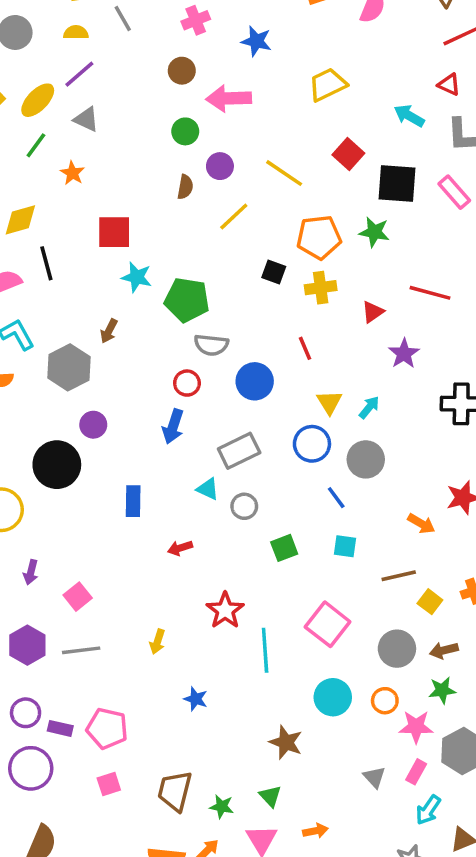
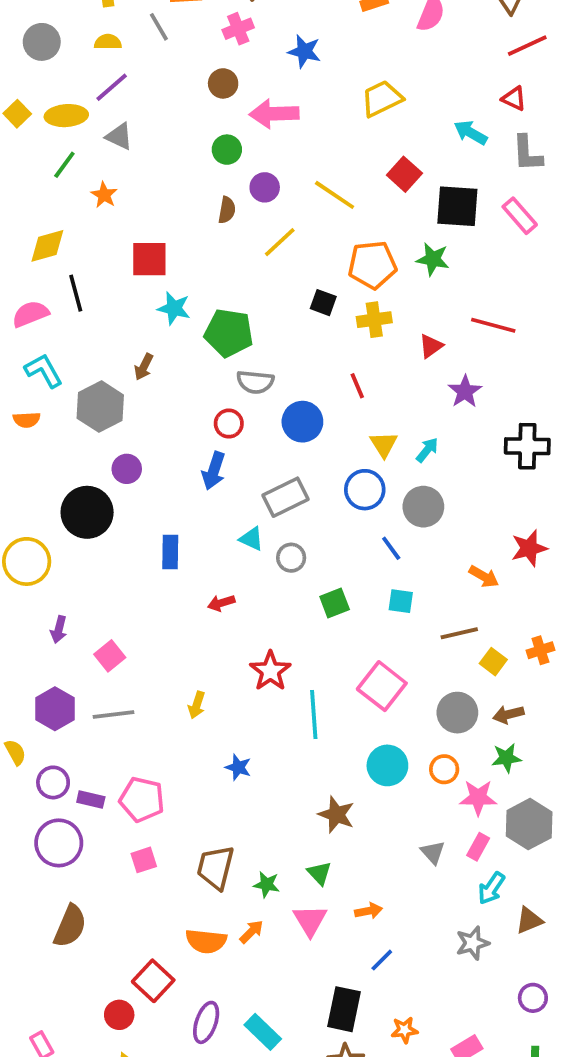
yellow ellipse: (38, 100) -> (66, 116), turned 42

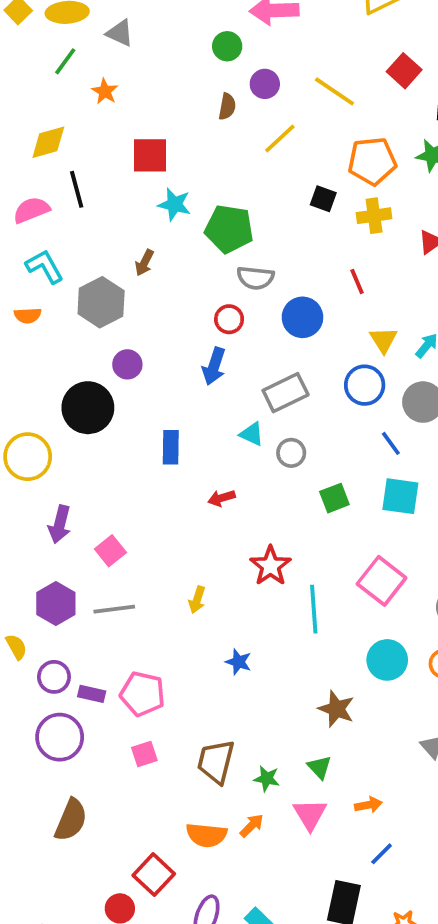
cyan square: (401, 601) -> (400, 496), size x1.5
purple arrow: (59, 629) -> (60, 524), size x1.4

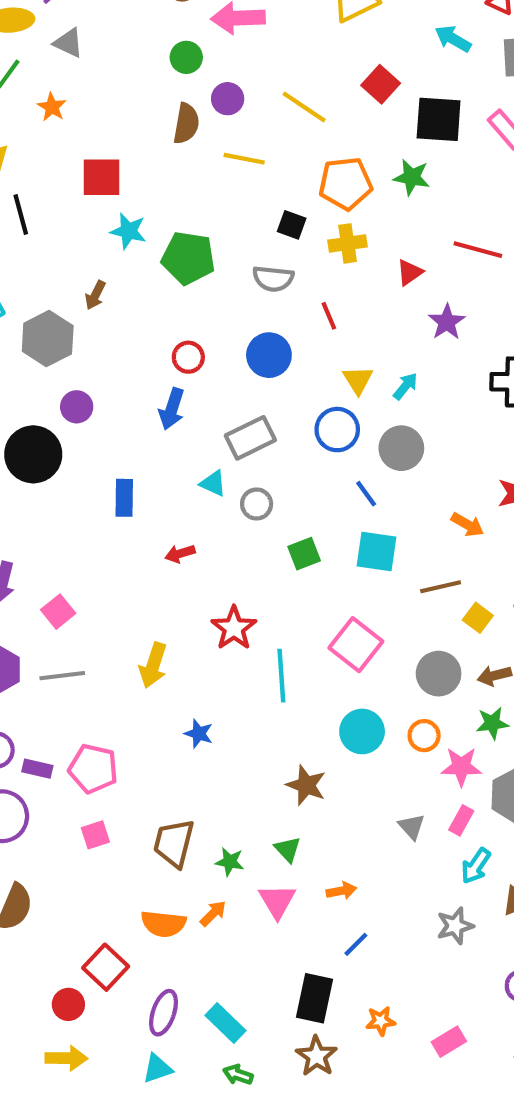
brown semicircle: (227, 106) -> (186, 124), size x1.4
yellow line: (280, 138) -> (244, 159), turned 54
gray semicircle: (255, 278) -> (273, 279), moved
yellow arrow: (197, 600) -> (153, 665), size x1.5

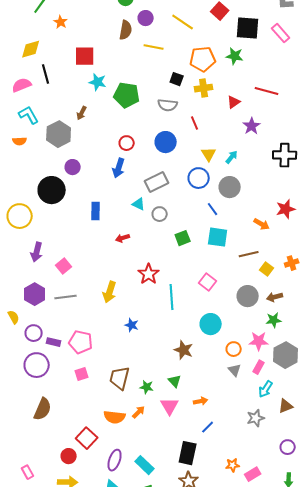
pink square: (356, 645) -> (208, 282), size x0.7
orange circle: (424, 736) -> (234, 349), moved
orange star: (381, 1021) -> (233, 465), moved

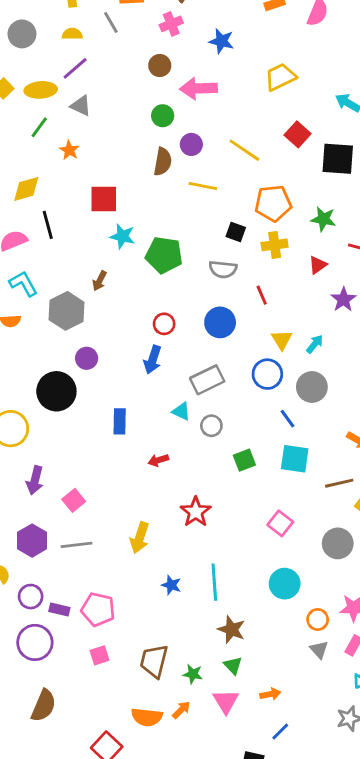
green star: (235, 56) -> (323, 219), moved
cyan line: (172, 297) -> (214, 582), moved
brown star: (184, 350) -> (232, 630), moved

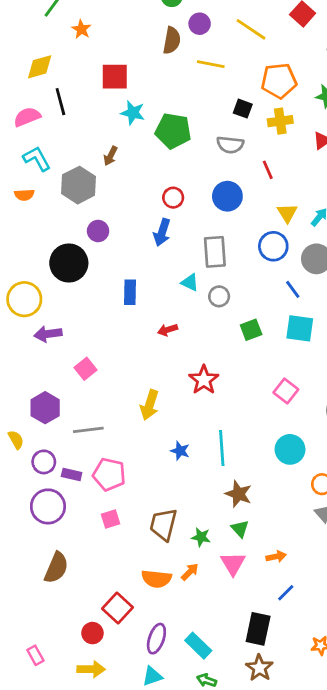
gray rectangle: (207, 380) -> (215, 252), turned -68
purple arrow: (35, 480) -> (48, 334), moved, turned 68
gray line: (77, 545) -> (88, 430), moved

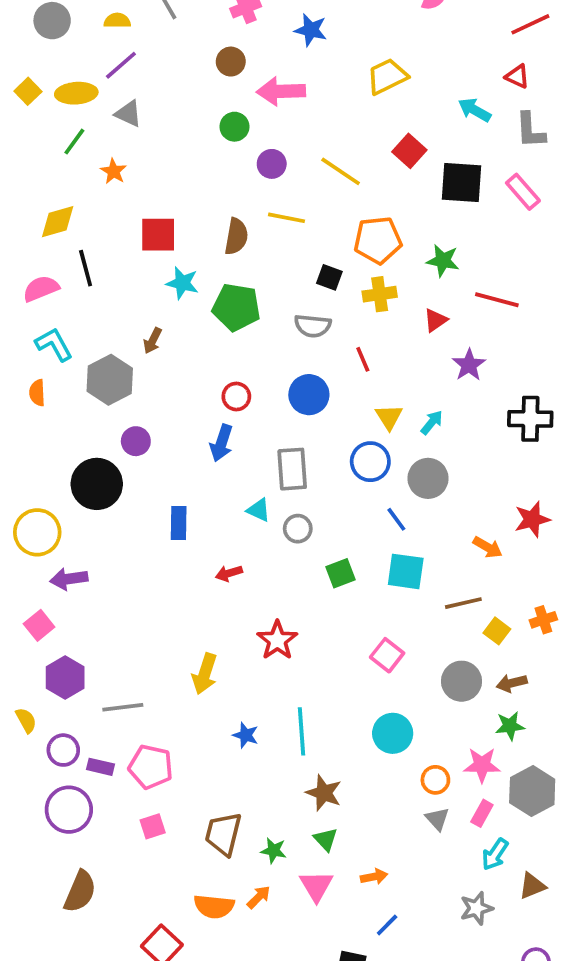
brown semicircle: (172, 40) -> (236, 236), moved
orange semicircle: (24, 195) -> (37, 393), turned 90
pink square: (86, 369) -> (39, 625), moved

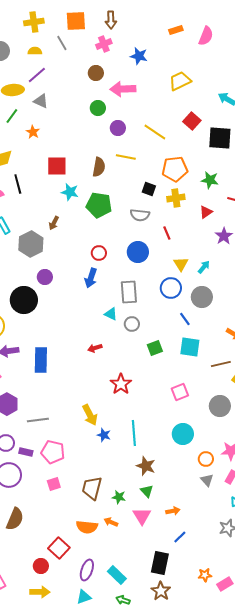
blue rectangle: (179, 523) -> (41, 360), moved, size x1.4
pink square: (387, 655) -> (180, 392), turned 30
yellow arrow: (205, 674) -> (90, 415), moved, turned -45
orange arrow: (259, 897) -> (111, 522), turned -112

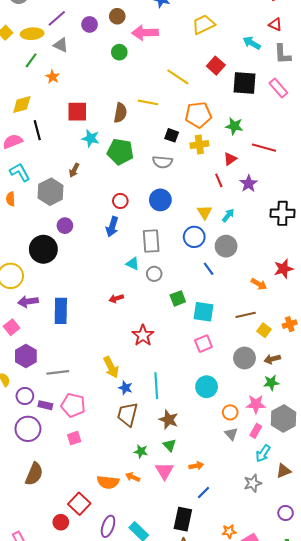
purple circle: (118, 128) -> (90, 24), moved
red line: (167, 233) -> (219, 180), moved
cyan square: (190, 347) -> (203, 312), moved
brown trapezoid: (92, 488) -> (128, 414), moved

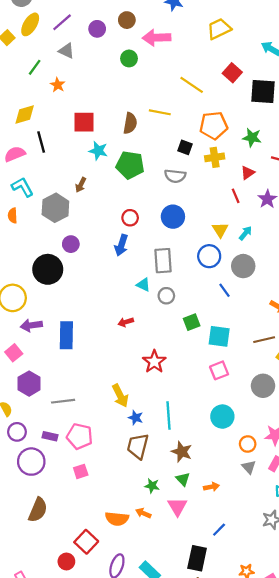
yellow ellipse: (32, 34) -> (30, 24), moved, turned -55
purple circle: (25, 396) -> (17, 432), moved
orange arrow: (196, 466) -> (211, 487), moved

